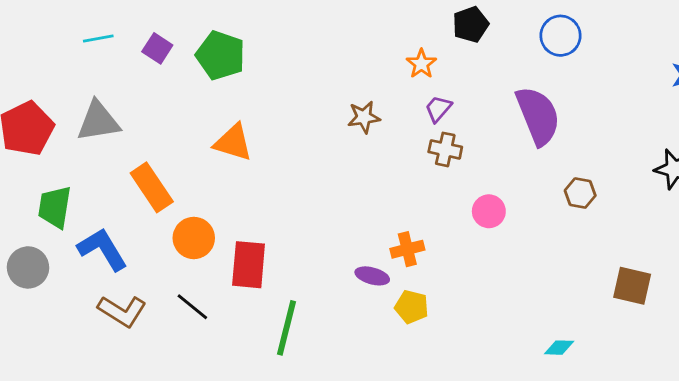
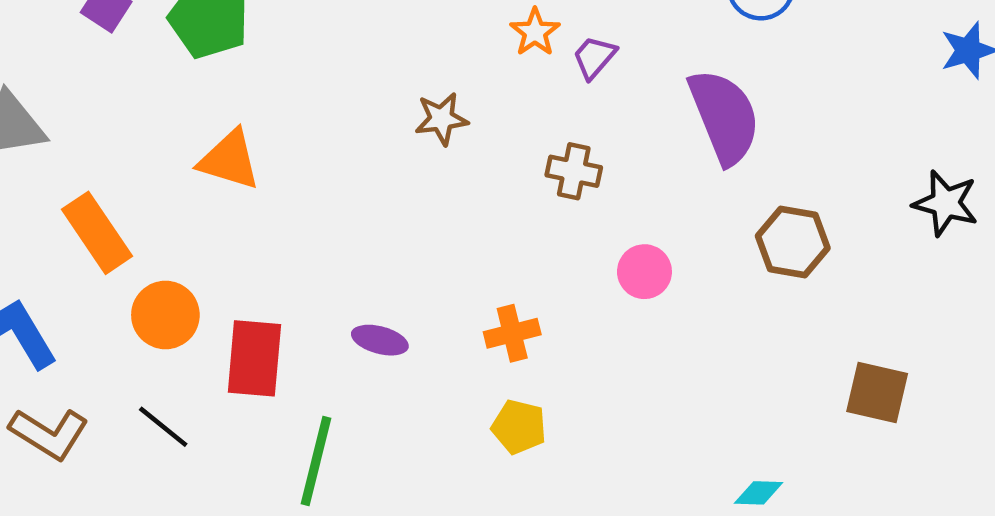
purple trapezoid: (438, 109) -> (594, 57), moved
brown hexagon: (580, 193) -> (793, 242), size x1.4
purple ellipse: (372, 276) -> (380, 340), moved

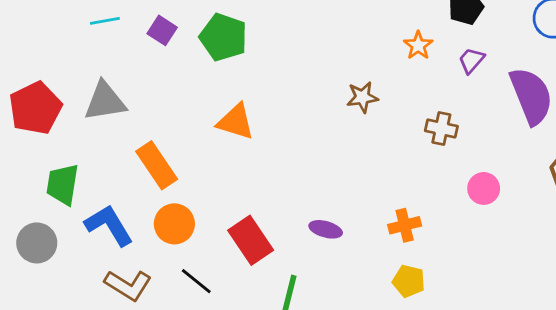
purple trapezoid: (594, 57) -> (471, 60), moved
orange circle: (165, 315) -> (174, 224), moved
red rectangle: (254, 358) -> (251, 240), turned -39

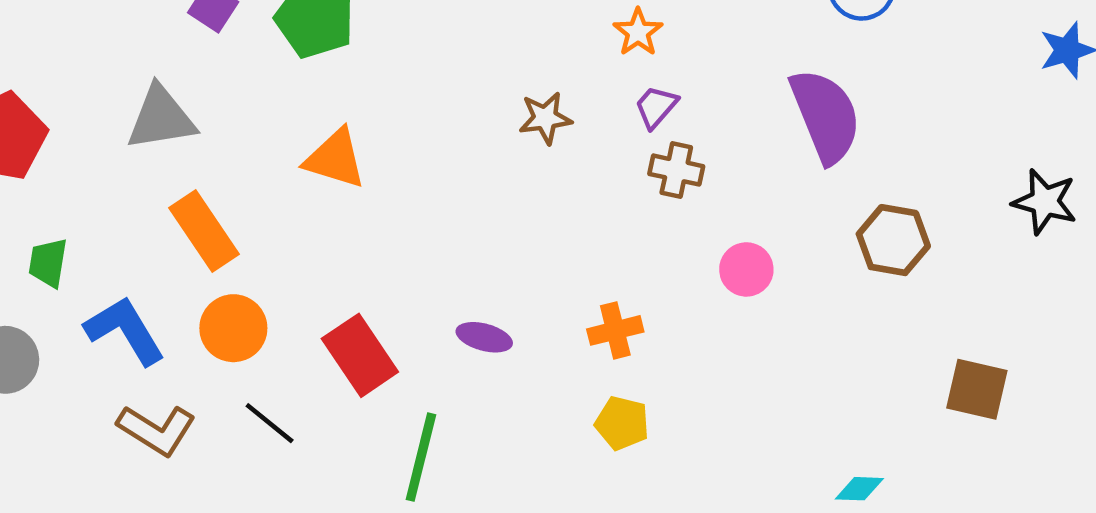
purple trapezoid: (471, 60) -> (656, 107), moved
gray triangle: (105, 101) -> (161, 118), moved
green trapezoid: (63, 184) -> (48, 263), size x0.7

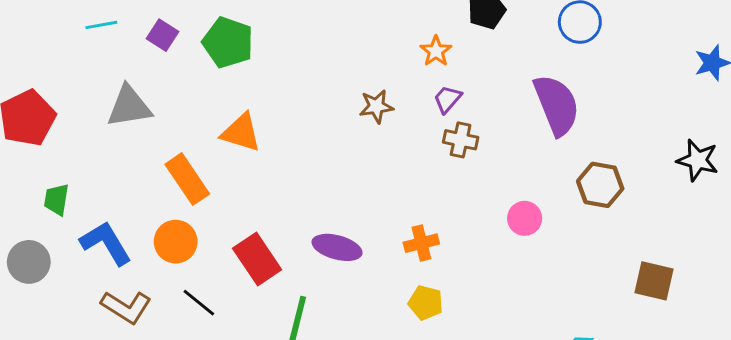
orange rectangle: (204, 231) -> (187, 179), moved
pink circle: (746, 269) -> (525, 218), moved
purple ellipse: (484, 337) -> (337, 247), size x1.4

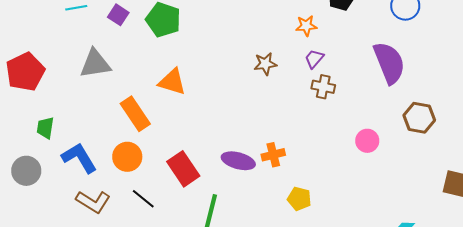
orange star: (436, 51) -> (306, 26), turned 30
orange cross: (421, 243) -> (273, 155), moved

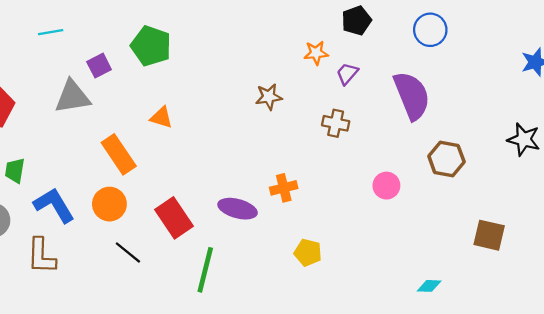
purple square: (118, 15) -> (99, 66), moved, turned 30
purple trapezoid: (314, 59) -> (347, 74), moved
orange triangle: (172, 82) -> (161, 117), size x0.7
orange cross: (273, 155) -> (284, 188), moved
brown L-shape: (93, 202) -> (41, 256), moved, turned 60

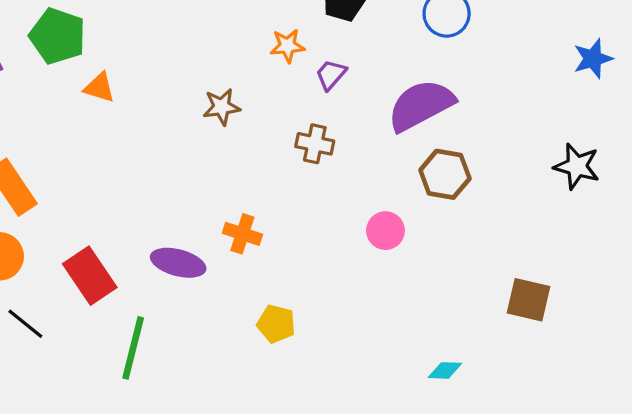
purple semicircle: (412, 96) -> (421, 105), turned -96
orange triangle: (161, 117) -> (99, 88), moved
brown hexagon: (446, 159) -> (445, 174), moved
orange cross: (284, 188) -> (242, 234), turned 32

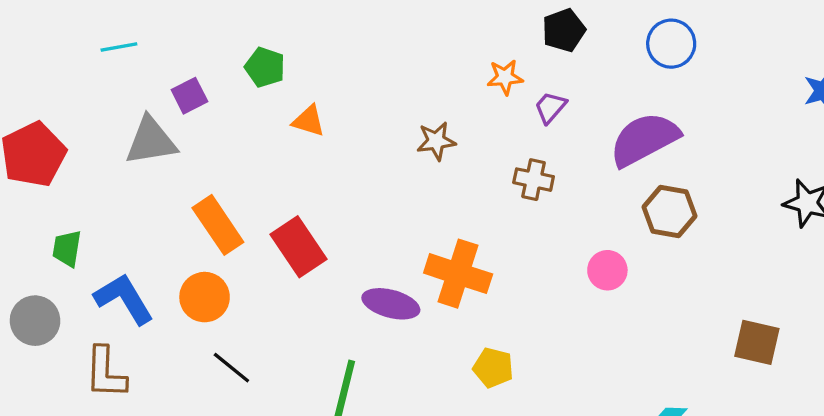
green pentagon: (58, 36) -> (265, 67), size x0.7
orange cross: (242, 234) -> (458, 274), size x1.6
red rectangle: (90, 276) -> (299, 247), moved

